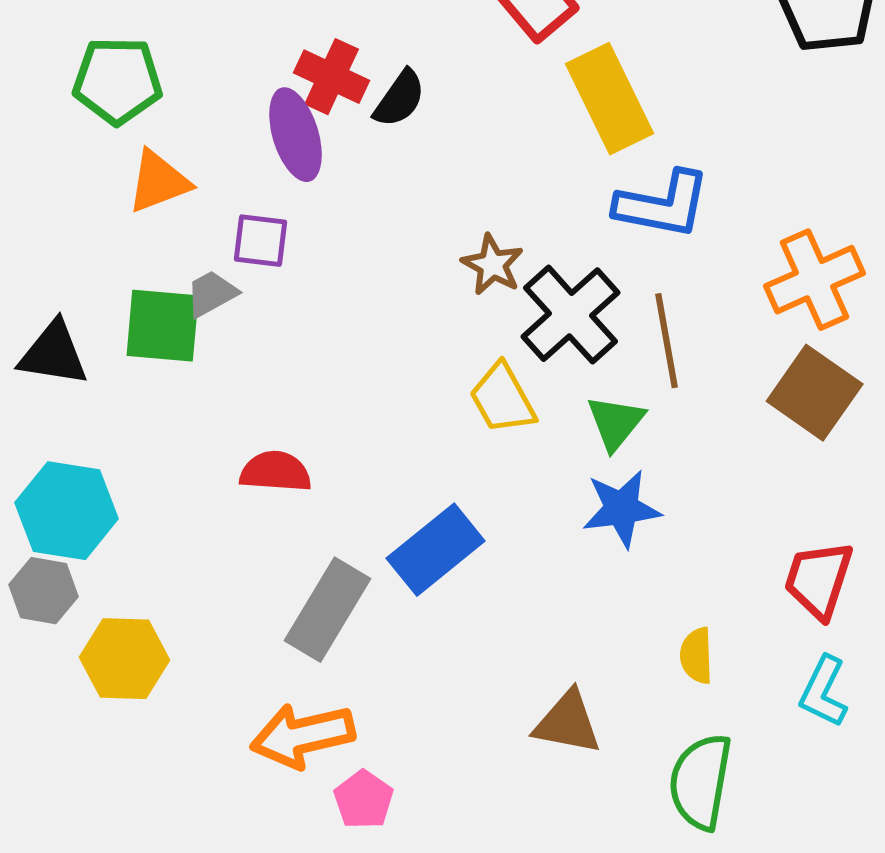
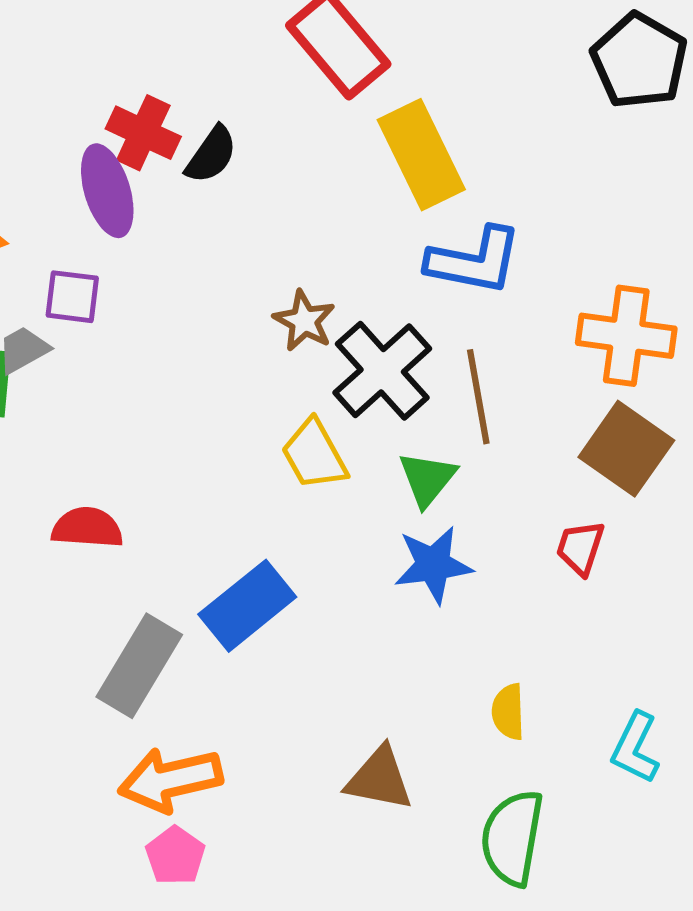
orange cross: (815, 280) -> (626, 336), turned 32
red trapezoid: (819, 580) -> (580, 548), moved, size x0.7
orange arrow: (303, 736) -> (170, 780), moved

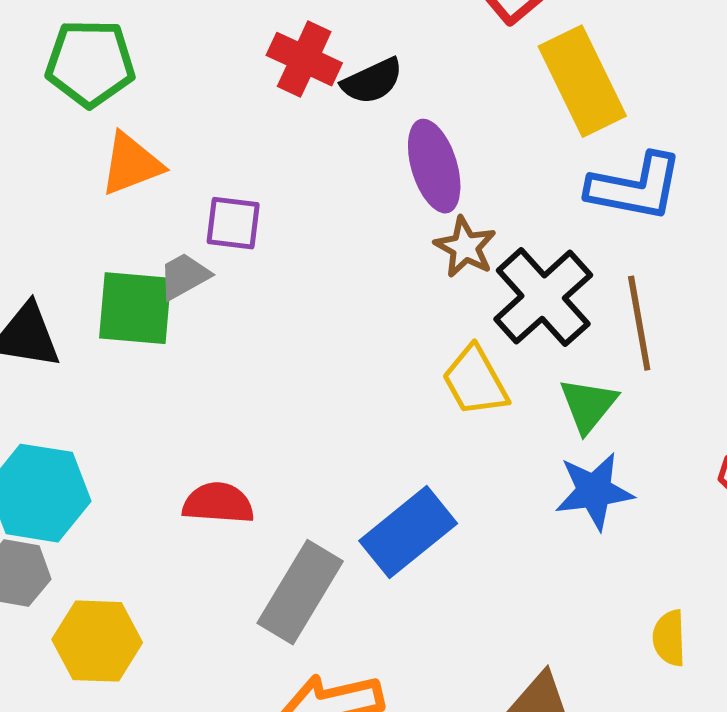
black semicircle: (211, 155) -> (372, 81), turned 30
purple ellipse: (107, 191) -> (434, 166), moved
red semicircle: (87, 528) -> (218, 503), moved

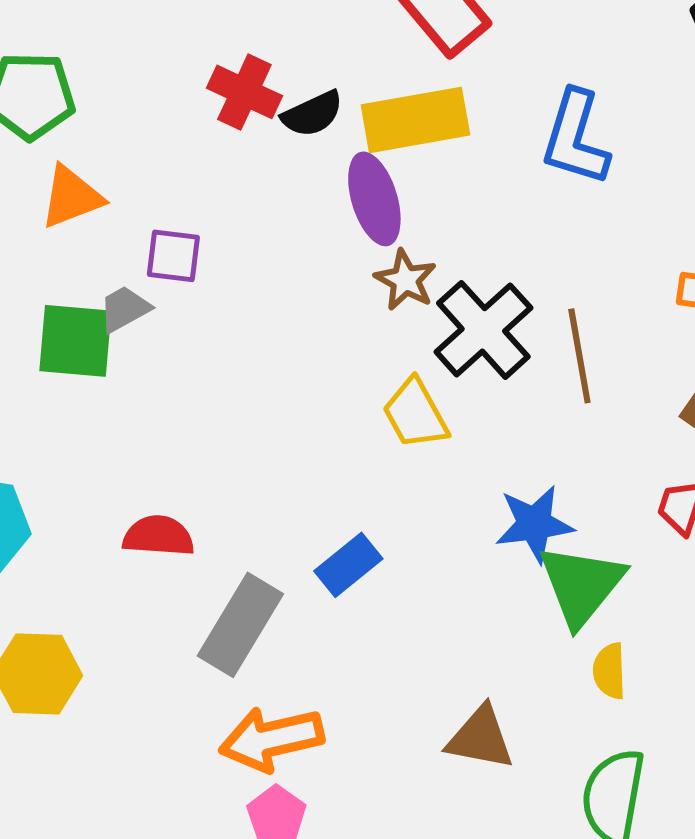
yellow rectangle: (582, 81) -> (415, 120), moved, turned -74
blue L-shape: (635, 187) -> (575, 138), moved, turned 96
green triangle: (588, 405) -> (581, 585), moved, size x1.5
blue rectangle: (408, 532) -> (348, 565), size x0.7

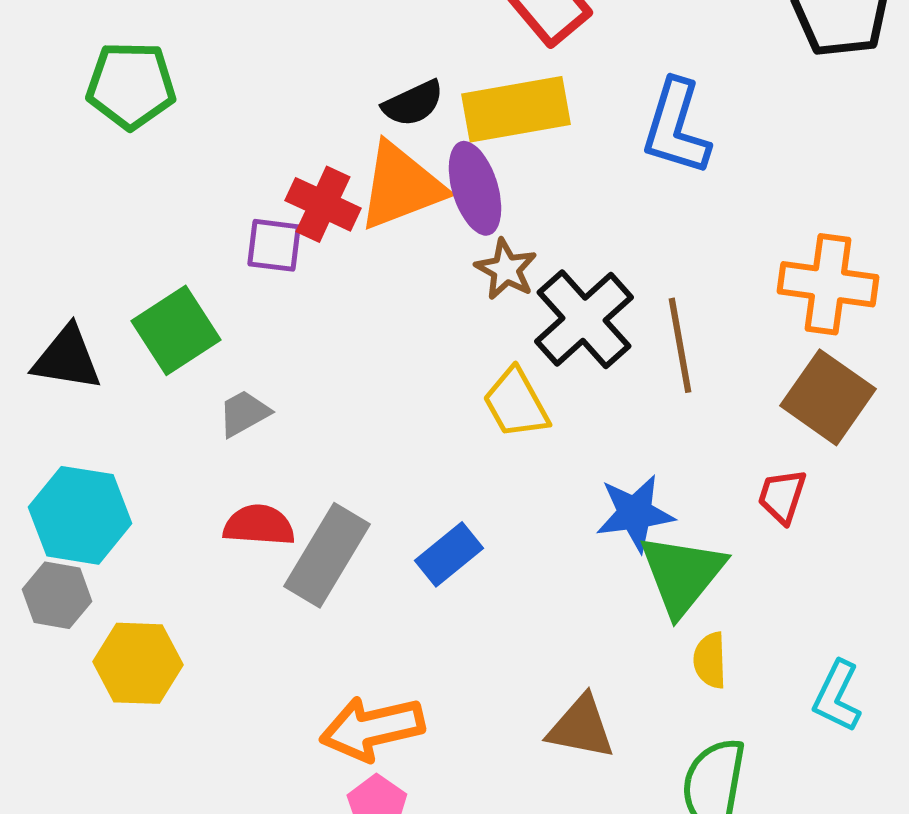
red cross: (244, 92) -> (323, 204), moved
orange triangle: (71, 197) -> (401, 186), moved, size x1.4
gray trapezoid: (124, 309) -> (244, 413), moved
green square: (75, 341) -> (176, 330), turned -38
gray rectangle: (240, 625) -> (327, 555), moved

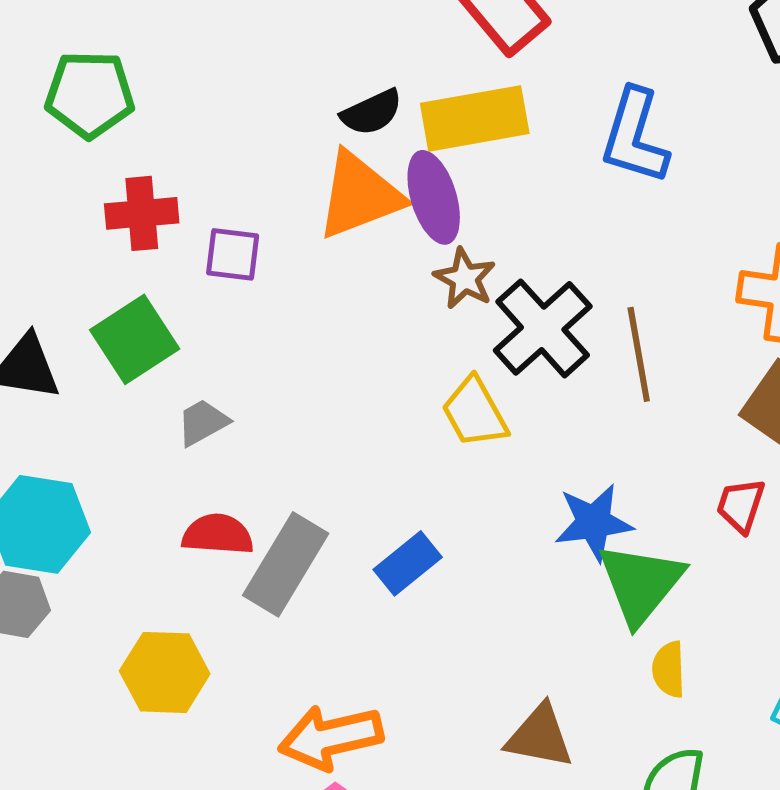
red cross: (323, 204) -> (142, 213), moved, turned -30
yellow hexagon: (138, 663) -> (165, 672), moved

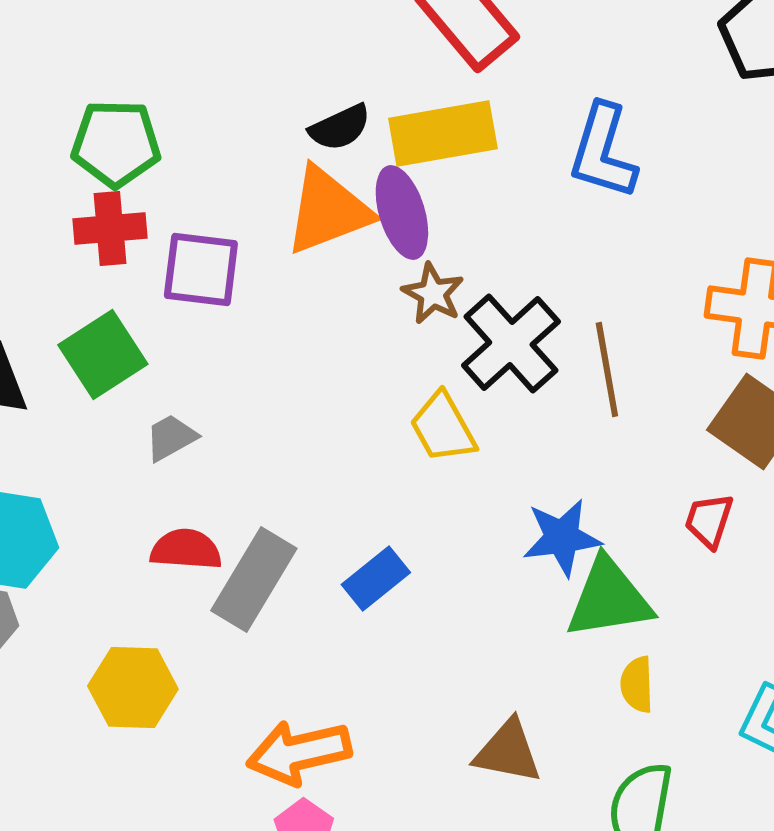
green pentagon: (90, 94) -> (116, 144), moved
purple square: (233, 254) -> (201, 270), size x1.4
green triangle: (641, 583) -> (609, 598), turned 42

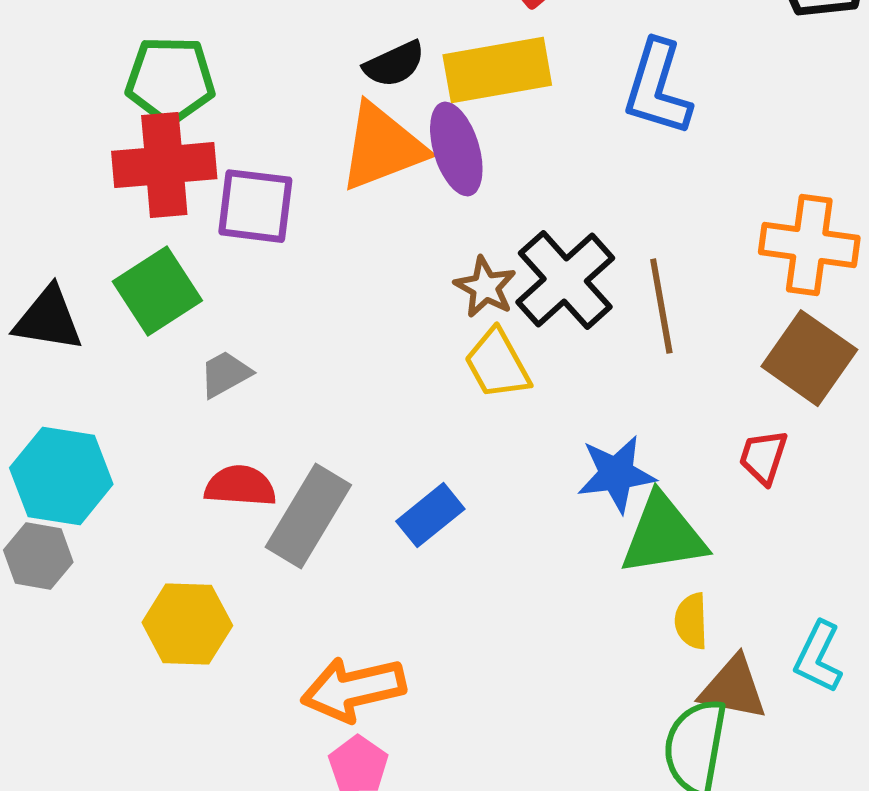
red cross: (110, 228) -> (164, 165), size x1.4
brown star: (433, 294) -> (485, 287), moved
brown triangle: (508, 752) -> (733, 688), moved

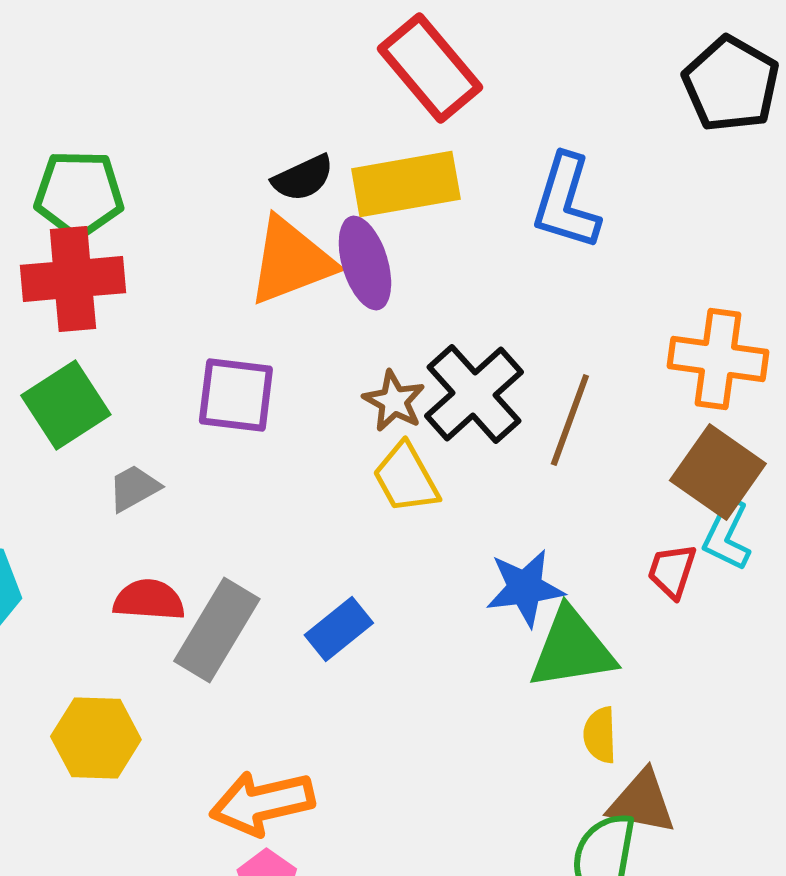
purple square: (255, 206) -> (236, 395), moved
brown line: (661, 306) -> (570, 420), turned 30
cyan L-shape: (818, 657) -> (727, 535), moved

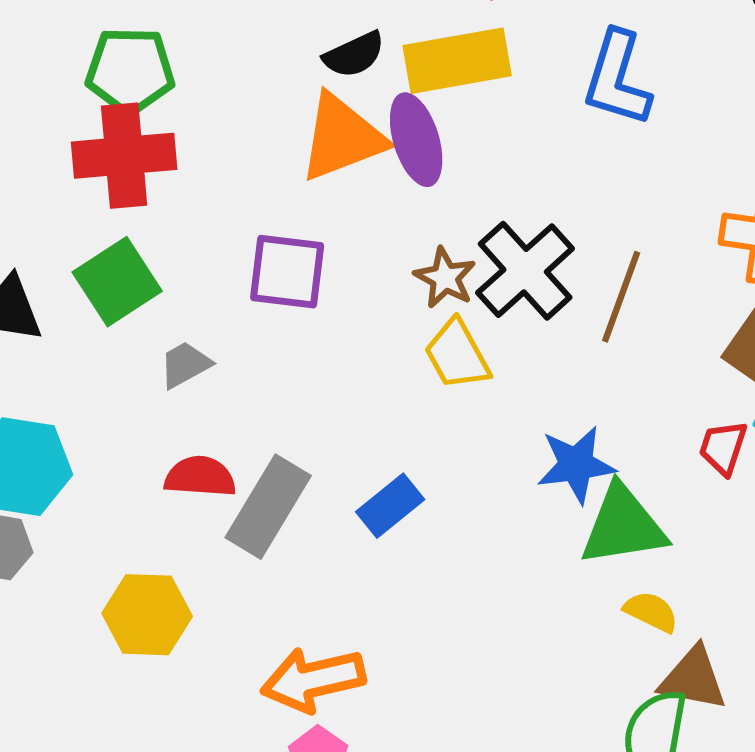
yellow semicircle: (600, 735) -> (651, 612), turned 118

